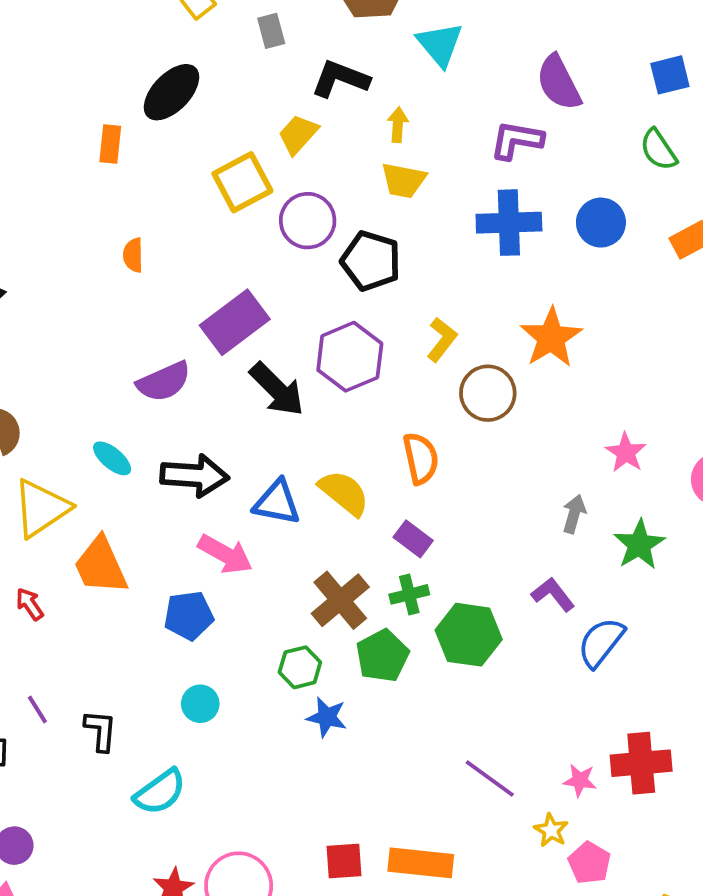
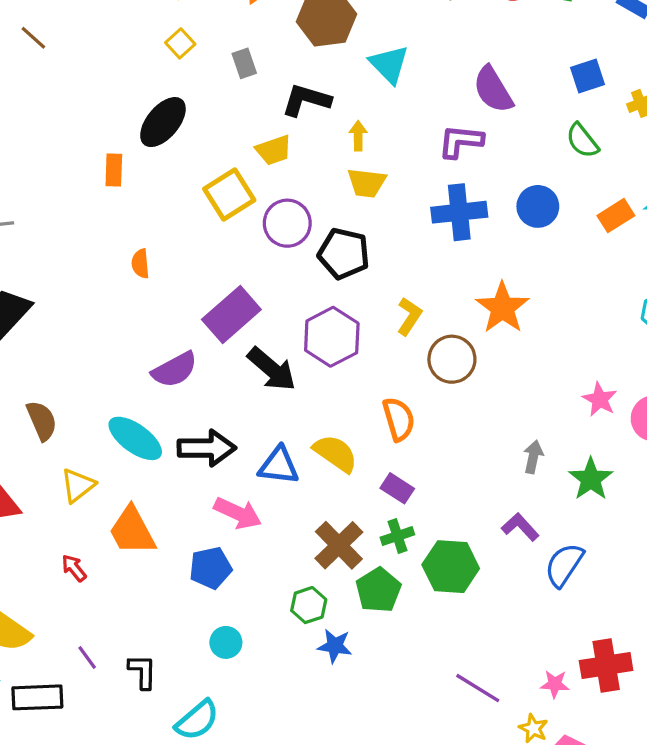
yellow trapezoid: (298, 134) -> (274, 150), turned -147
pink star: (626, 453) -> (600, 399), moved
cyan ellipse: (112, 458) -> (135, 438), size x1.6
yellow triangle: (41, 508) -> (78, 485), size x0.7

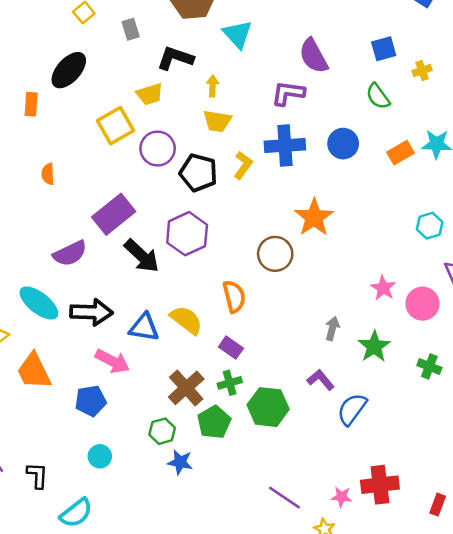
yellow L-shape: (409, 316) -> (243, 165), moved

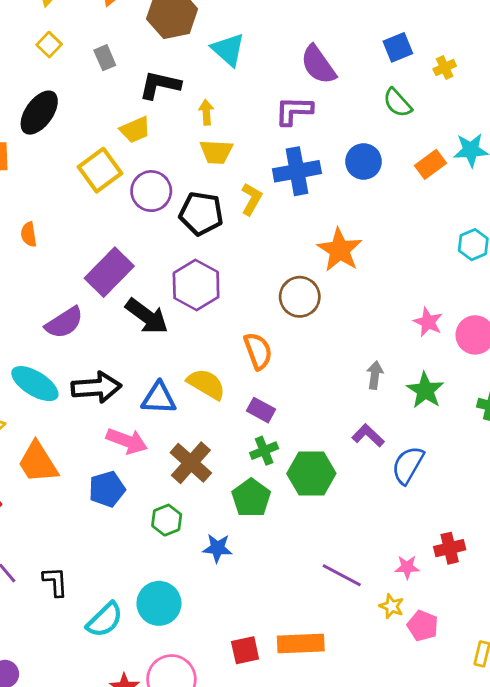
brown cross: (186, 388) -> (191, 463), moved
green hexagon: (162, 431) -> (167, 520), moved
cyan circle: (100, 456) -> (159, 603), moved, size x1.6
red cross: (380, 485) -> (450, 548), size x0.7

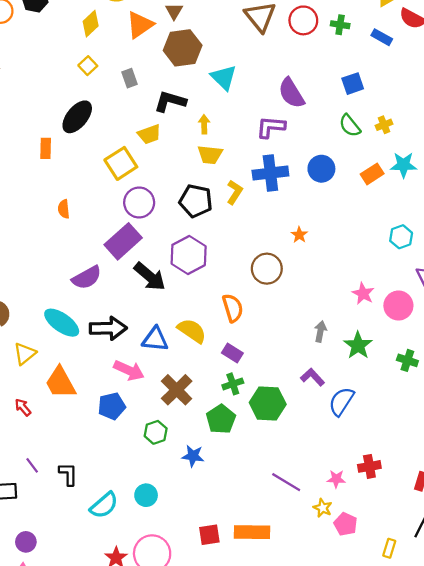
yellow cross: (445, 68) -> (384, 125), moved
purple circle: (151, 191) -> (139, 203), moved
orange star: (340, 250) -> (299, 235), size x0.5
cyan circle: (159, 603) -> (146, 495), size x0.7

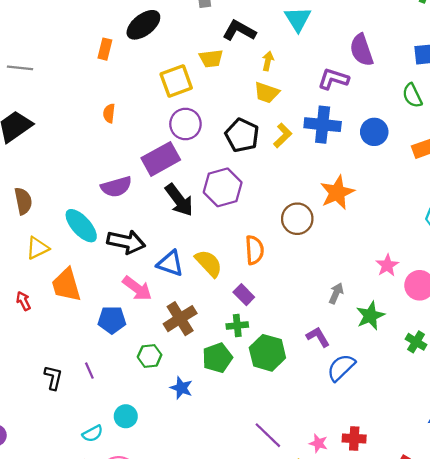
orange star: (299, 235) -> (337, 193), size x2.0
purple line: (32, 465) -> (89, 371), moved
cyan semicircle: (104, 505) -> (93, 434), moved, size x0.7

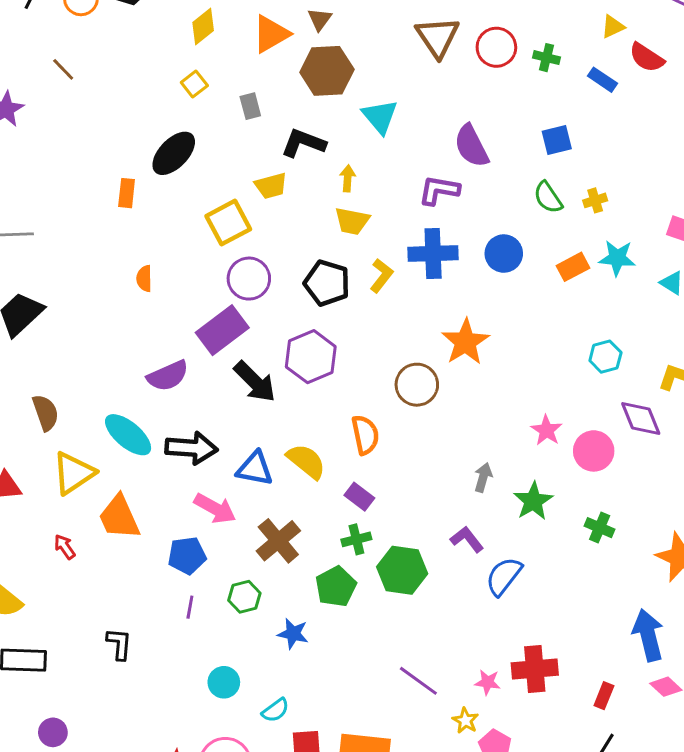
yellow triangle: (37, 248) -> (74, 473), size x1.4
purple line: (89, 371) -> (190, 607), moved, turned 42
cyan semicircle: (93, 434) -> (275, 710), moved
red cross: (354, 439) -> (535, 669), size x1.4

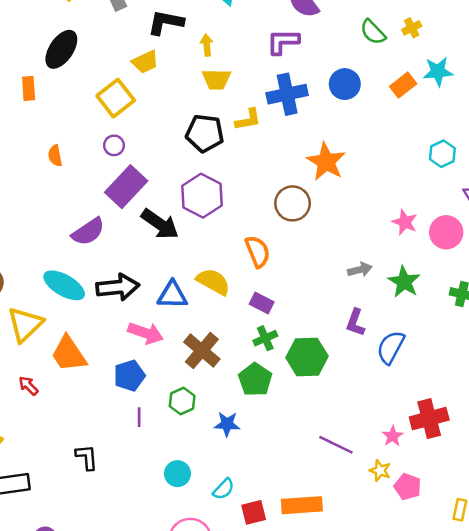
yellow L-shape: (381, 276) -> (248, 120), turned 52
purple circle: (249, 279) -> (114, 145), moved, size x0.6
gray arrow: (483, 477) -> (360, 270), turned 70
purple L-shape: (467, 539) -> (355, 322), turned -112
pink star: (488, 682) -> (393, 436), turned -30

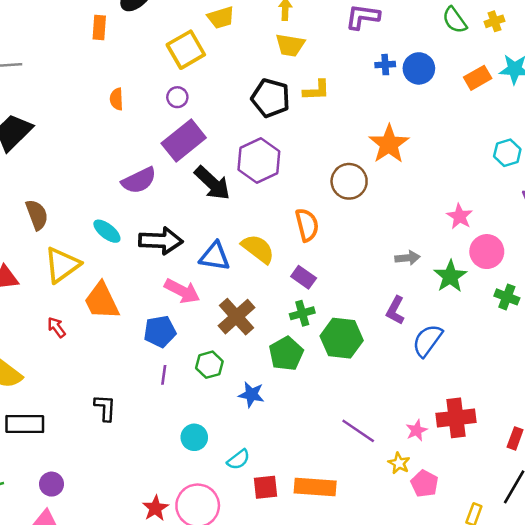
blue cross: (287, 94) -> (385, 65), moved, size x0.5
pink circle: (446, 232) -> (487, 252), moved
cyan ellipse: (64, 285) -> (107, 231), size x0.7

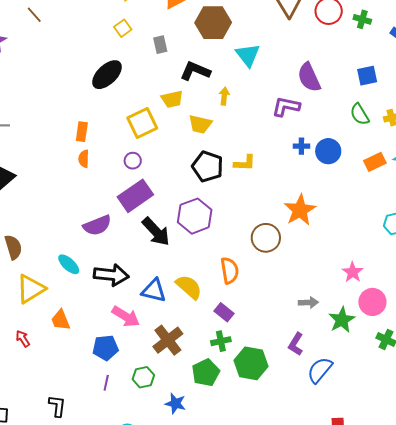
orange rectangle: (99, 28) -> (82, 132), moved
yellow trapezoid: (290, 45) -> (200, 124), moved
orange trapezoid: (102, 301) -> (61, 320), size x0.7

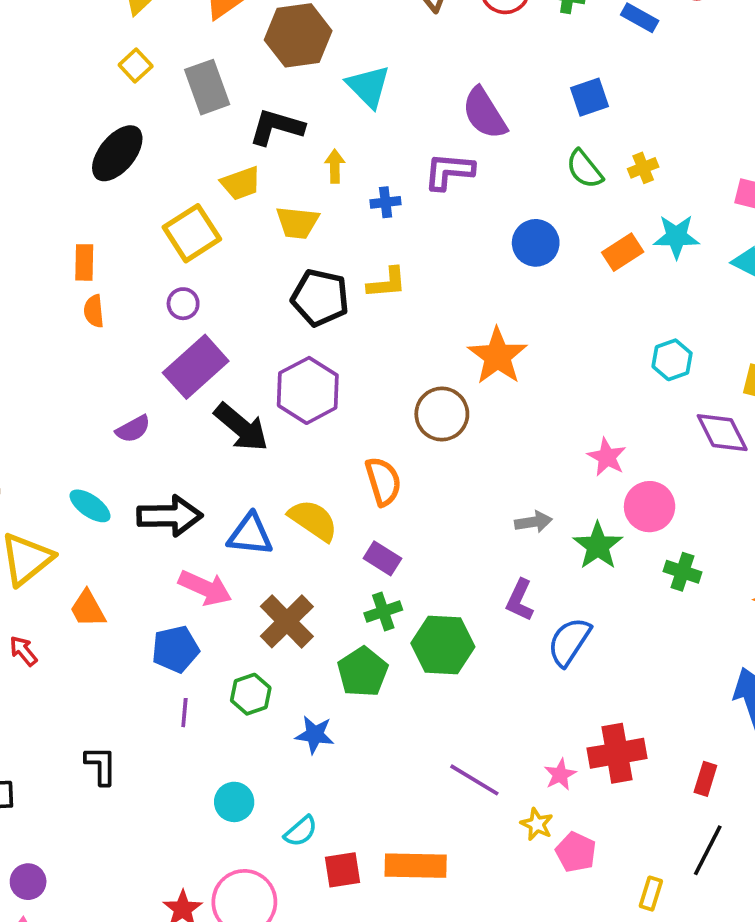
gray rectangle: (160, 45) -> (207, 87), size x1.6
blue cross: (301, 146) -> (386, 202), moved
purple semicircle: (97, 225) -> (133, 429), size x0.7

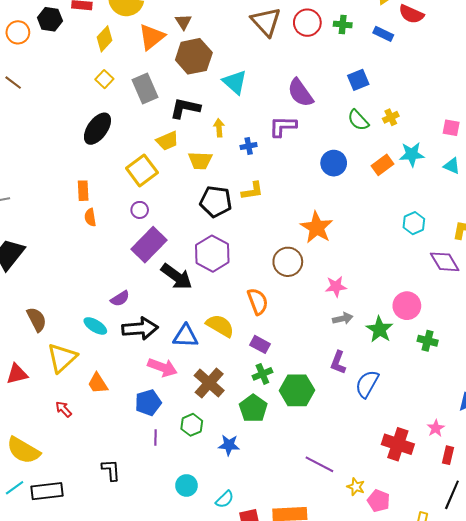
purple semicircle: (133, 429) -> (120, 299), moved
pink star: (607, 457) -> (336, 287), moved, turned -30
red cross: (617, 753) -> (398, 444), turned 32
pink star: (560, 775) -> (436, 428), moved

